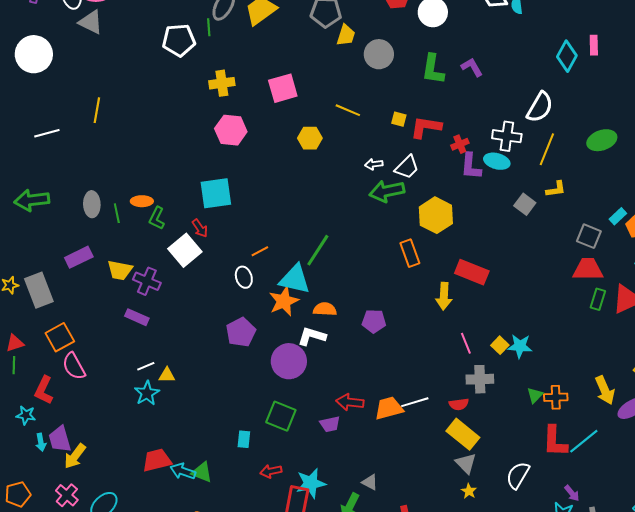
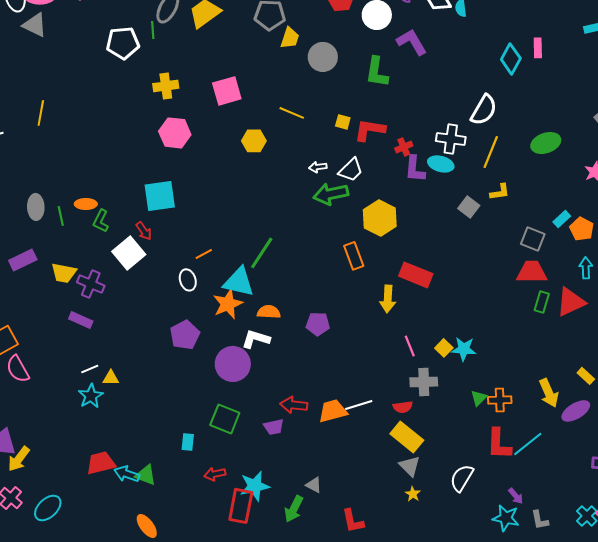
purple L-shape: (472, 67) -> (412, 42), moved, size x1.4

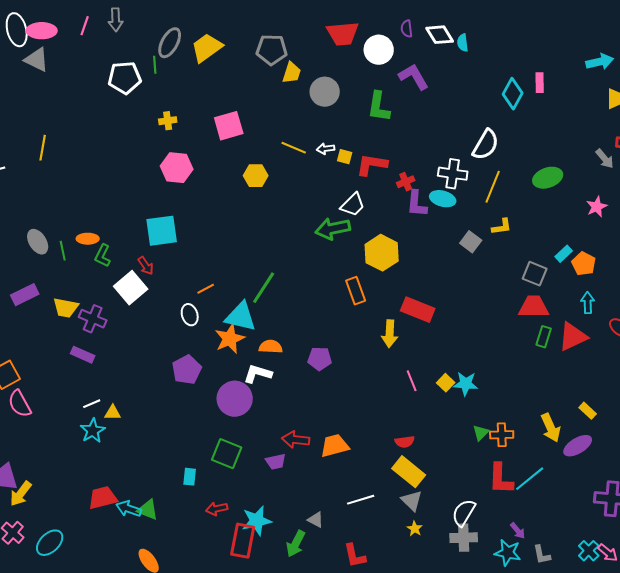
yellow cross: (166, 86) -> (168, 121), size x0.7
white arrow: (318, 167) -> (326, 149), moved
gray ellipse: (36, 207) -> (38, 242), turned -30
gray cross: (424, 382) -> (464, 538), moved
white line: (359, 405) -> (361, 500), moved

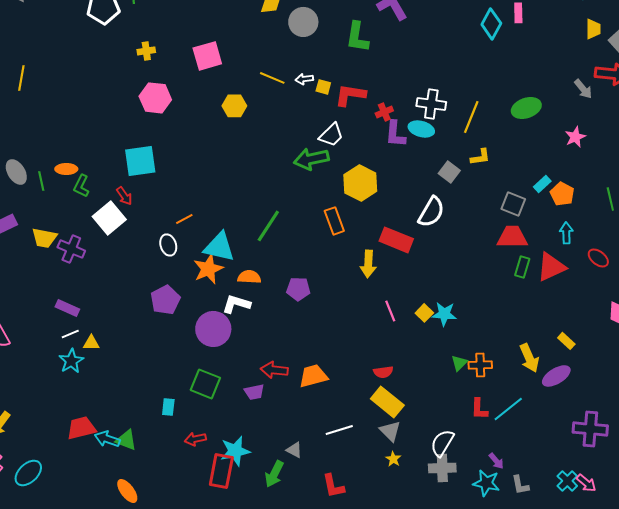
white semicircle: (486, 145) -> (431, 212), moved
green line: (264, 288) -> (268, 226), moved
purple rectangle: (83, 355) -> (67, 308), moved
red L-shape: (501, 479) -> (479, 409), size x0.7

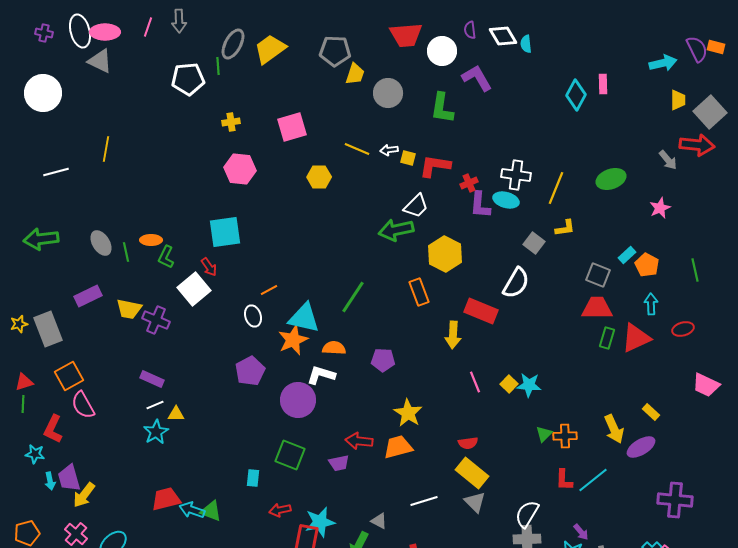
red ellipse: (598, 258) -> (683, 329), turned -55
yellow star: (393, 459) -> (408, 413), moved, size x1.8

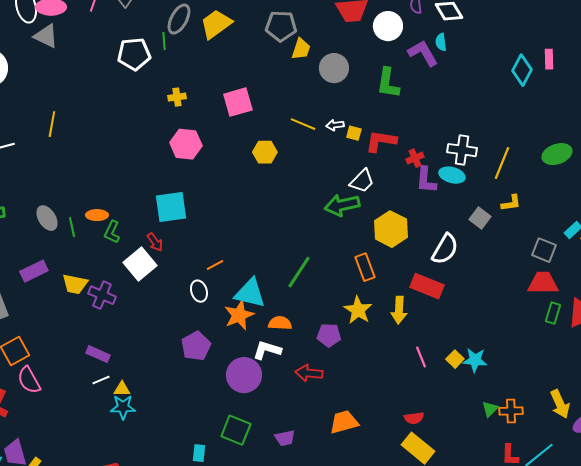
cyan semicircle: (526, 44) -> (441, 42), moved
white semicircle: (516, 283) -> (445, 249), moved
yellow star: (408, 413) -> (358, 310), moved
cyan star: (156, 432) -> (123, 407), moved, turned 30
red arrow: (359, 441) -> (309, 373), moved

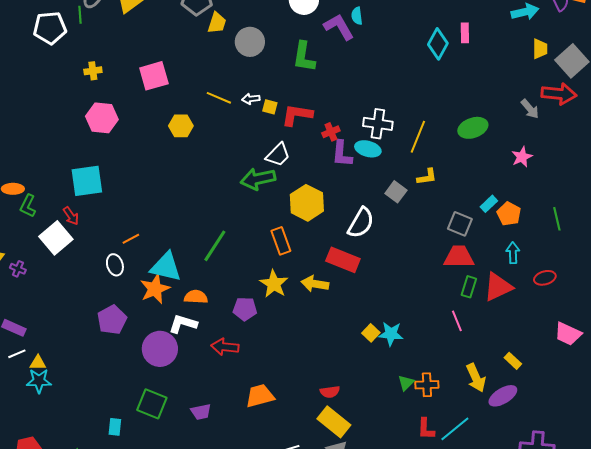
purple cross: (102, 295) -> (18, 269), size x0.6
yellow arrow: (399, 310) -> (315, 284), turned 96
pink line: (421, 357) -> (457, 321), moved

